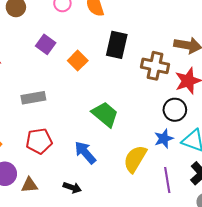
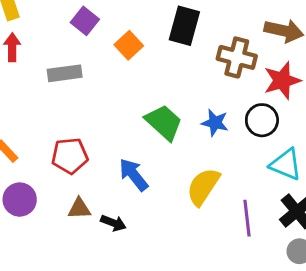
gray rectangle: (33, 98) -> (65, 73), moved
blue star: (164, 139) -> (215, 123), moved, turned 30
brown triangle: (30, 185) -> (79, 208), moved

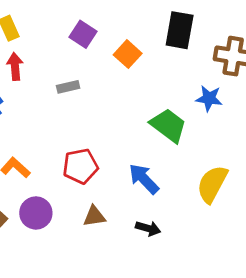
gray rectangle: (65, 73) -> (68, 87), size x0.7
blue star: (215, 123) -> (209, 98), moved
black arrow: (113, 223) -> (148, 228), moved

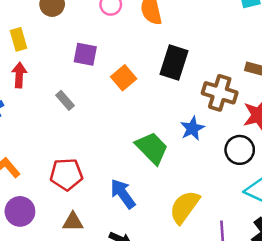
purple square: (83, 34) -> (85, 54), turned -30
gray rectangle: (68, 87) -> (65, 100), turned 54
blue star: (209, 98) -> (192, 128), turned 30

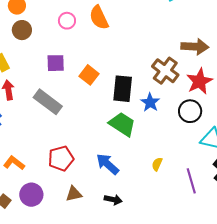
black rectangle: (174, 62) -> (123, 89), moved
brown cross: (220, 93) -> (165, 71), turned 32
gray rectangle: (65, 100) -> (48, 102), size x1.8
yellow semicircle: (185, 207) -> (157, 164), size x0.5

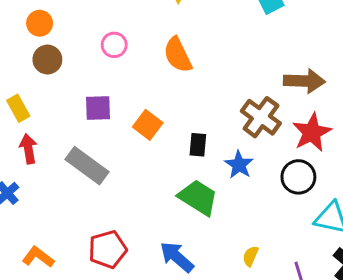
orange semicircle: (99, 18) -> (178, 55), moved
black rectangle: (123, 89) -> (198, 145), size x0.6

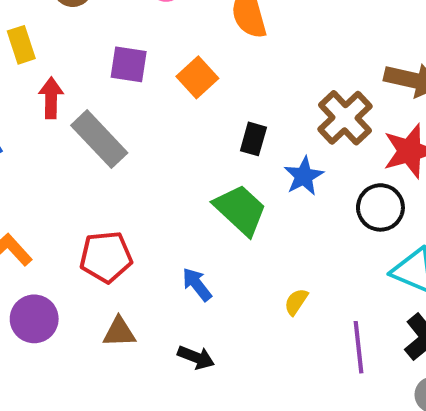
orange square: (148, 125) -> (197, 77), moved
red arrow: (28, 149) -> (51, 98), moved
blue arrow: (177, 257) -> (197, 284), size x0.7

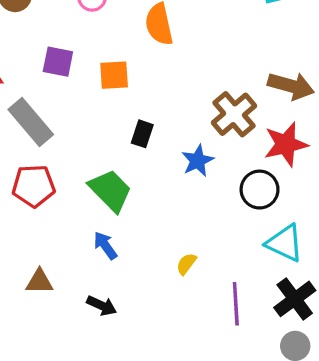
orange square: (197, 77) -> (114, 75), turned 36
black rectangle: (253, 139) -> (142, 134), moved
green trapezoid: (240, 210) -> (110, 190), moved
red pentagon: (106, 257) -> (34, 186), moved

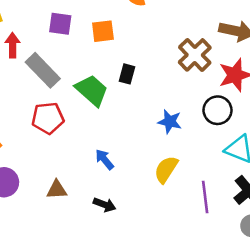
blue star: (198, 161) -> (170, 122), moved, turned -30
green trapezoid: (110, 190) -> (92, 90), moved
yellow semicircle: (186, 264) -> (166, 169), size x1.6

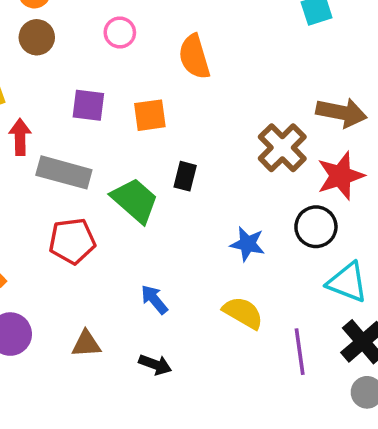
gray rectangle: (43, 70) -> (64, 172), turned -30
yellow semicircle: (166, 169) -> (243, 313), turned 88

